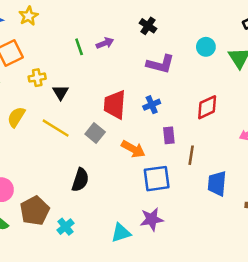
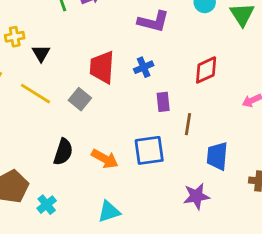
orange arrow: (133, 149) -> (105, 159), moved
purple star: (152, 219) -> (196, 196), moved

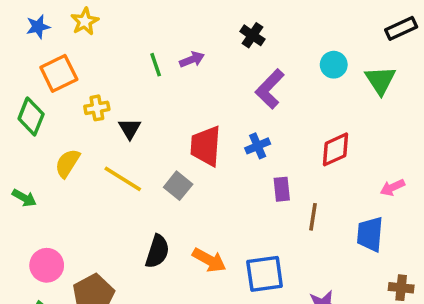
purple L-shape: (153, 21) -> (270, 89), turned 120
blue square: (149, 150) -> (265, 274), moved
blue trapezoid: (217, 156) -> (370, 234), moved

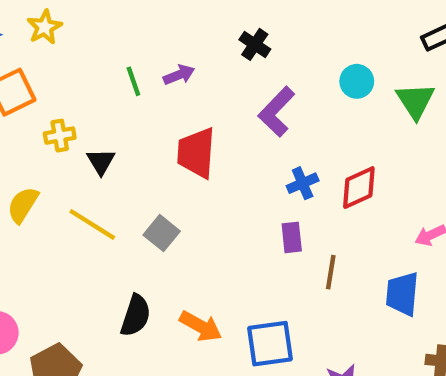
red trapezoid: (206, 146) -> (196, 153), moved
blue cross: (258, 146) -> (303, 183), moved

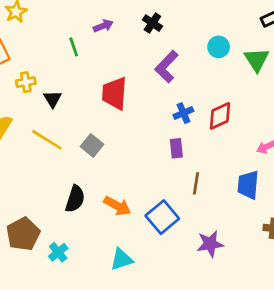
purple arrow: (179, 75) -> (103, 26), moved
brown line: (331, 272) -> (196, 183), moved
blue square: (270, 344) -> (162, 217), turned -32

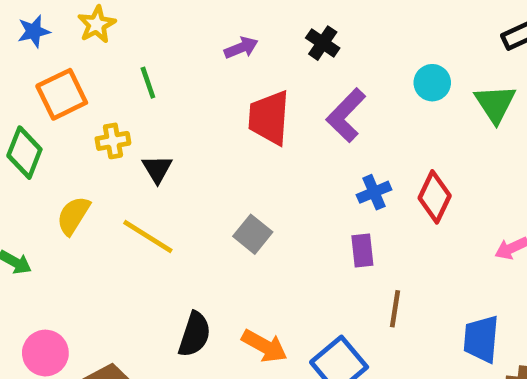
green line: (74, 47) -> (148, 83), moved
red trapezoid: (114, 93) -> (269, 118), moved
red diamond: (220, 116) -> (435, 197), turned -40
gray square: (92, 145) -> (253, 234), moved
blue trapezoid: (248, 185) -> (481, 339), moved

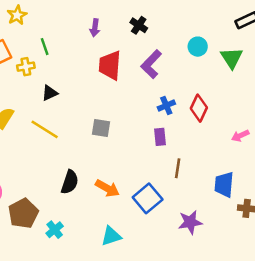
purple arrow: (241, 48) -> (95, 28), turned 120
yellow cross: (113, 141) -> (26, 67), moved
black triangle: (157, 169) -> (50, 93), turned 36
gray square: (253, 234) -> (101, 128), turned -30

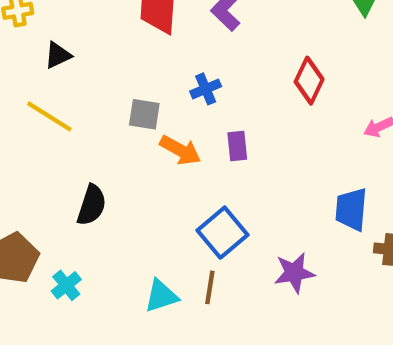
blue cross: (166, 106) -> (206, 89), moved
purple rectangle: (160, 137) -> (237, 146), moved
brown line: (178, 168) -> (210, 287), moved
orange arrow: (107, 188) -> (180, 150), moved

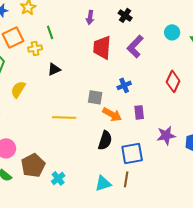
yellow line: (49, 116) -> (64, 117), moved, turned -30
black semicircle: (92, 205) -> (105, 140), moved
blue square: (222, 233) -> (132, 153), turned 30
purple star: (294, 273) -> (166, 135), moved

